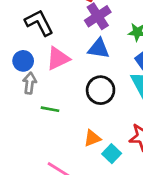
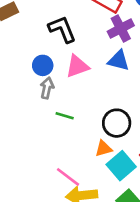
black circle: (101, 90) -> (117, 123), moved
cyan square: (112, 154) -> (121, 166), size x1.5

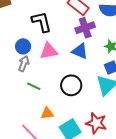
black circle: (117, 123) -> (71, 85), moved
orange triangle: (104, 149) -> (47, 113), moved

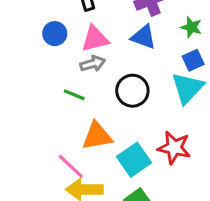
gray arrow: (24, 64) -> (93, 64), moved, turned 56
orange triangle: (47, 113) -> (97, 136), size x1.5

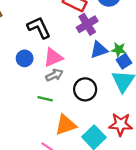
green star: (191, 27) -> (119, 50), moved
blue triangle: (144, 37) -> (99, 50), moved, turned -30

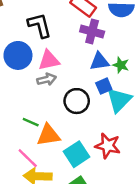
purple cross: (87, 24) -> (92, 32), turned 35
blue circle: (25, 58) -> (18, 55), size x1.5
blue square: (124, 61) -> (104, 86), moved
green line: (45, 99) -> (31, 122), moved

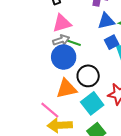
blue circle: (18, 55) -> (64, 57), moved
black circle: (77, 101) -> (88, 76), moved
green line: (31, 122) -> (74, 43), moved

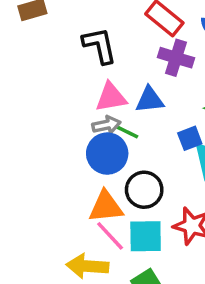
blue triangle: (106, 21) -> (150, 100), moved
cyan square: (92, 103) -> (146, 236), turned 30
pink line: (50, 110) -> (110, 236), moved

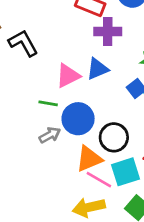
black L-shape: (100, 45) -> (23, 43), moved
gray arrow: (106, 125) -> (50, 135), moved
green line: (127, 132) -> (48, 103), moved

